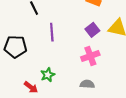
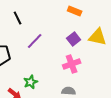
purple line: (52, 32) -> (35, 41), turned 48

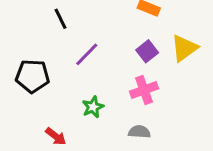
yellow triangle: (98, 37) -> (184, 48), turned -48
green star: (31, 82) -> (93, 107), moved

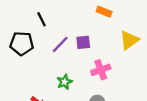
purple square: (147, 51) -> (83, 42), moved, turned 32
black pentagon: (33, 76) -> (22, 43), moved

